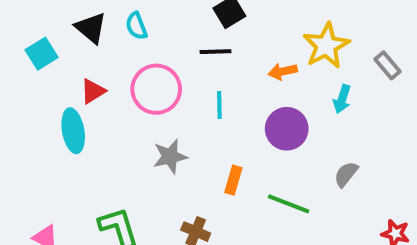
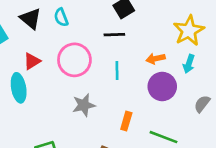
orange arrow: (283, 71) -> (156, 59), moved
cyan arrow: (342, 99) -> (189, 64), moved
gray semicircle: (346, 174) -> (202, 104), moved

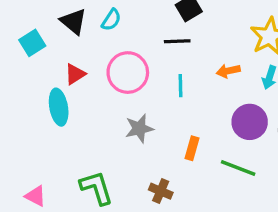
cyan semicircle: (61, 17) -> (111, 20), turned -126
purple circle: (162, 86) -> (250, 122), moved

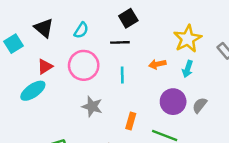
cyan semicircle: (111, 20) -> (81, 30), moved
cyan ellipse: (59, 107) -> (33, 91), turned 65
gray star: (139, 128) -> (92, 106), turned 30

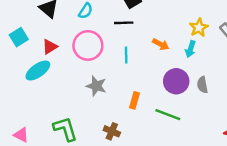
yellow star: (188, 39) -> (199, 28), moved, size x0.7
cyan square: (14, 44) -> (19, 37), moved
orange arrow: (157, 64) -> (161, 44), turned -140
gray semicircle: (200, 105) -> (202, 85), turned -49

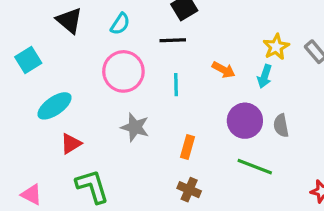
red triangle: (50, 47) -> (71, 144), moved
green line: (168, 115) -> (255, 167), moved
brown cross: (112, 131) -> (189, 190), moved

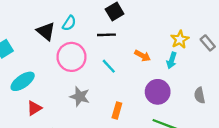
black triangle: (69, 21) -> (46, 31), moved
cyan line: (176, 85) -> (109, 66), turned -42
gray semicircle: (281, 126) -> (200, 95), moved

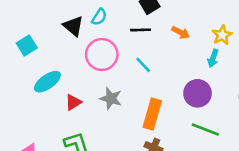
orange arrow: (143, 56) -> (181, 32), moved
red triangle: (34, 108) -> (73, 102), moved
orange rectangle: (117, 110) -> (152, 114), size x1.6

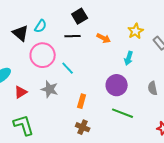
yellow star: (222, 35) -> (136, 31), moved
cyan line: (143, 65) -> (68, 68), moved
orange rectangle: (152, 114) -> (82, 101), size x0.6

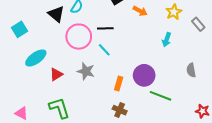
black line: (73, 36) -> (105, 28), moved
orange arrow: (104, 38) -> (140, 11), moved
purple circle: (117, 85) -> (144, 75), moved

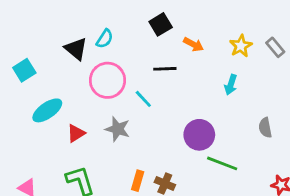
gray rectangle: (198, 24) -> (275, 47), moved
black line: (105, 28) -> (165, 69), moved
orange rectangle: (119, 84) -> (138, 181), moved

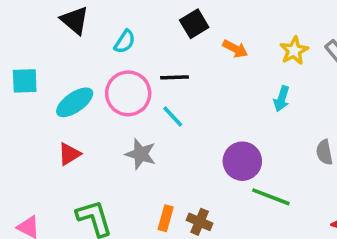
black triangle: (76, 49) -> (75, 20), moved
black line: (165, 69) -> (175, 77), moved
cyan square: (24, 70) -> (25, 81), turned 30
cyan ellipse: (47, 110) -> (75, 102), moved
red triangle: (76, 133) -> (69, 154), moved

